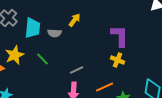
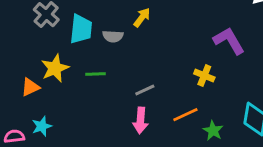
purple L-shape: (120, 36) -> (229, 41), moved, turned -30
green line: (43, 59) -> (96, 74), turned -48

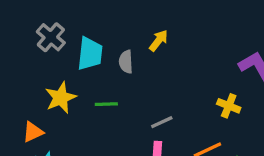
gray semicircle: (113, 36) -> (126, 62), turned 84
orange triangle: (30, 87) -> (33, 132), moved

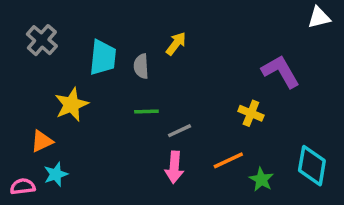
gray cross: (51, 37) -> (42, 40), moved
green line: (106, 104) -> (146, 112), moved

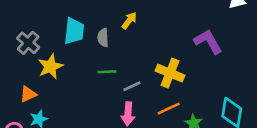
gray cross: (42, 40) -> (28, 43), moved
yellow cross: (251, 113) -> (170, 73), moved, size x1.5

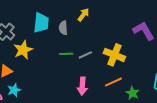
gray line: (132, 86) -> (85, 55), moved

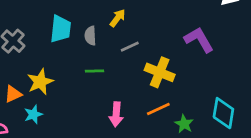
yellow star: (23, 50) -> (40, 82), moved
gray line: (85, 55) -> (130, 47), moved
cyan star: (14, 90) -> (33, 114), moved

